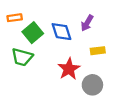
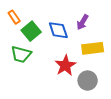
orange rectangle: (15, 18) -> (14, 17), turned 64
yellow rectangle: (98, 51) -> (93, 48), size x1.5

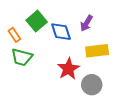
orange rectangle: (14, 17) -> (14, 35), moved
green square: (31, 31) -> (37, 21), moved

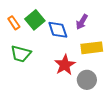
orange rectangle: (14, 35) -> (14, 23), moved

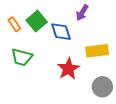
purple arrow: (82, 22) -> (82, 13), moved
gray circle: (87, 80) -> (102, 87), moved

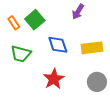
blue diamond: (61, 32) -> (58, 45), moved
red star: (68, 69) -> (54, 79), moved

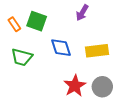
green square: (35, 20) -> (37, 21), turned -30
red star: (54, 79) -> (75, 86), moved

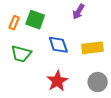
orange rectangle: (14, 24) -> (14, 23), turned 56
red star: (75, 86) -> (57, 81), moved

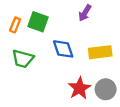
red star: (57, 81) -> (79, 88), moved

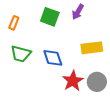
green square: (38, 22) -> (50, 17), moved
blue diamond: (63, 49) -> (53, 58), moved

